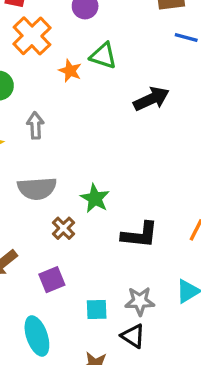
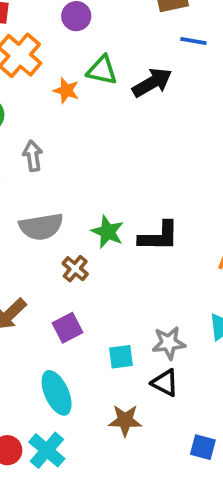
black arrow: (151, 99) -> (152, 83), moved
black L-shape: (140, 235) -> (159, 236), moved

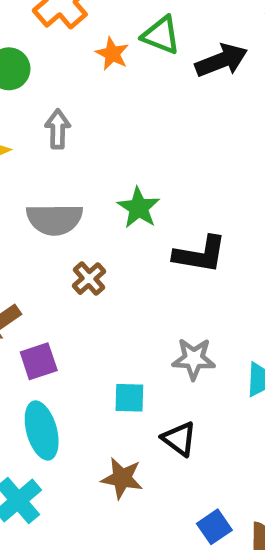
green star: (108, 232) -> (139, 208), moved
purple square: (67, 328) -> (39, 361), moved
gray star: (169, 343) -> (194, 359), moved
blue square: (203, 447) -> (214, 527), turned 32

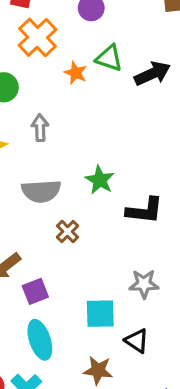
cyan square: (129, 398) -> (100, 314), size x1.4

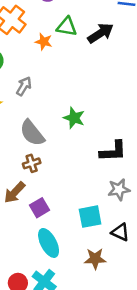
gray arrow: (40, 128) -> (24, 86), turned 42
gray semicircle: (41, 191) -> (32, 133), turned 64
black L-shape: (145, 210) -> (113, 151), moved
brown cross: (68, 231) -> (32, 163), moved, turned 35

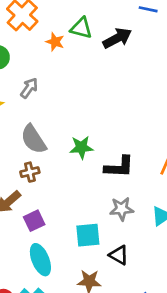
green star: (74, 118) -> (81, 147), moved, turned -30

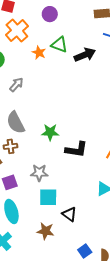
gray star: (122, 209) -> (39, 173), moved

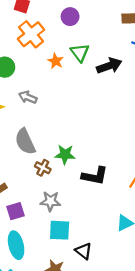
green triangle: (59, 45) -> (80, 53), turned 30
gray arrow: (16, 85) -> (28, 97), turned -112
brown cross: (10, 146) -> (43, 168), moved, turned 32

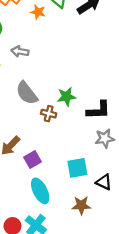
gray star: (50, 201) -> (105, 138), moved

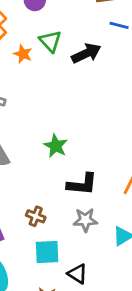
green star: (66, 97) -> (56, 146), moved, turned 30
brown cross: (49, 114) -> (36, 216), moved

